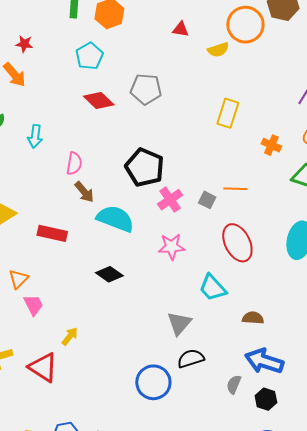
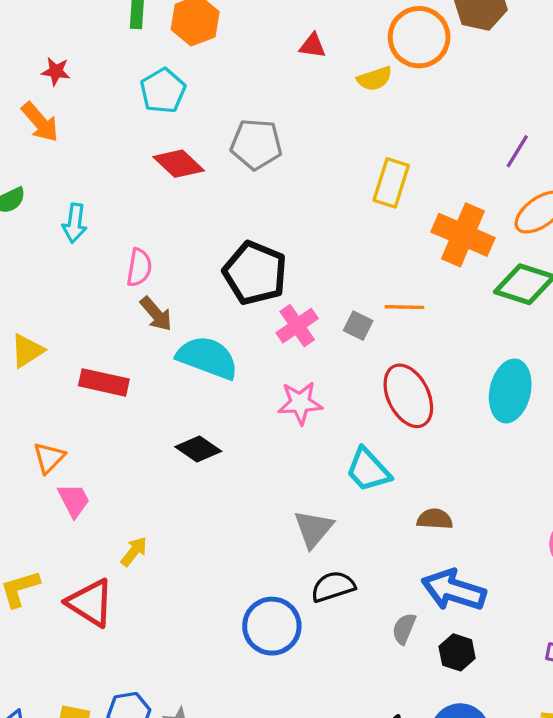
orange cross: (271, 145) -> (463, 235), size x1.8

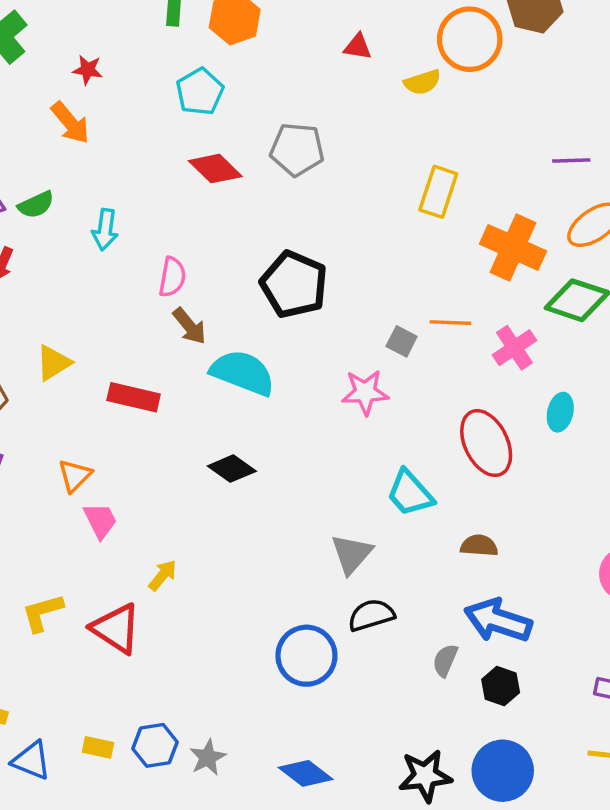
purple line: (517, 151) -> (571, 161), turned 56
pink cross: (297, 326) -> (514, 348), moved
cyan ellipse: (510, 391) -> (560, 412), size x0.6
red ellipse: (408, 396) -> (486, 443), moved
pink star: (300, 403) -> (365, 392), moved

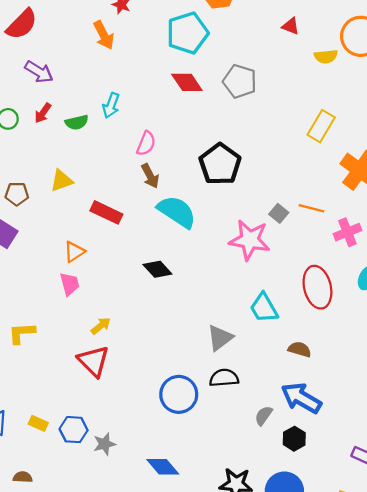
cyan pentagon: (200, 92) -> (187, 33), size x1.4
green semicircle: (36, 205) -> (77, 122), moved
pink star: (365, 392) -> (250, 240), size x1.4
orange triangle: (75, 476) -> (74, 252), moved
red triangle: (116, 629) -> (93, 361), moved

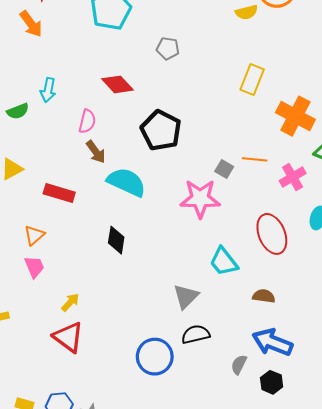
gray pentagon: (240, 81) -> (168, 48), size x0.7
red diamond: (187, 82) -> (118, 84), moved
black diamond: (157, 269) -> (116, 240), turned 60

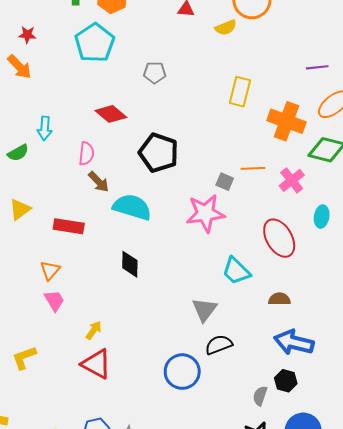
gray semicircle: (239, 365) -> (260, 396), moved
black hexagon: (272, 382) -> (286, 381), moved

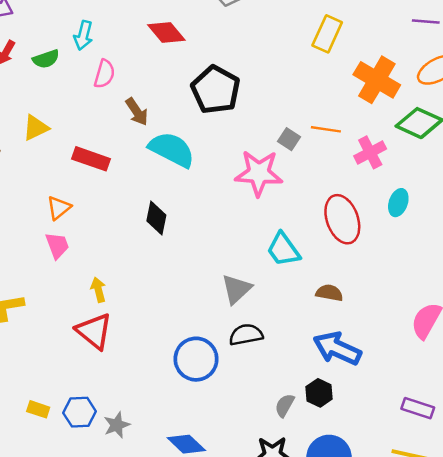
pink semicircle: (86, 154) -> (104, 74), moved
yellow arrow: (94, 330) -> (98, 290), turned -60

